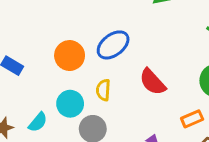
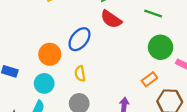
red semicircle: (153, 82) -> (111, 19), moved
cyan circle: (70, 104) -> (44, 83), moved

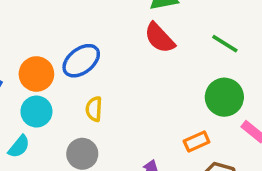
blue ellipse: (79, 39) -> (81, 61), moved
orange circle: (50, 54) -> (36, 74), moved

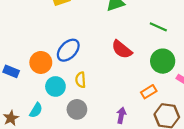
red semicircle: (160, 38) -> (122, 49), moved
cyan circle: (36, 112) -> (55, 86), moved

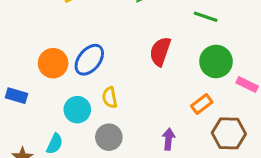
red semicircle: (122, 49) -> (160, 52), turned 75
orange circle: (41, 62) -> (53, 63), moved

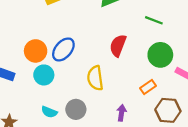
yellow semicircle: (110, 97) -> (95, 78), moved, size x1.5
cyan circle: (77, 110) -> (44, 75), moved
cyan semicircle: (55, 144) -> (49, 112), moved, turned 84

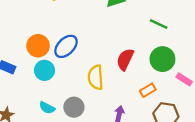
red semicircle: (118, 45) -> (125, 59), moved

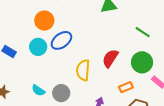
orange circle: (38, 46) -> (44, 21), moved
cyan circle: (44, 70) -> (38, 47), moved

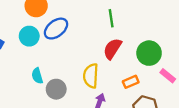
green line: (143, 32) -> (111, 18), moved, turned 49
yellow semicircle: (83, 70) -> (91, 76), moved
cyan semicircle: (38, 90) -> (37, 76), moved, turned 40

